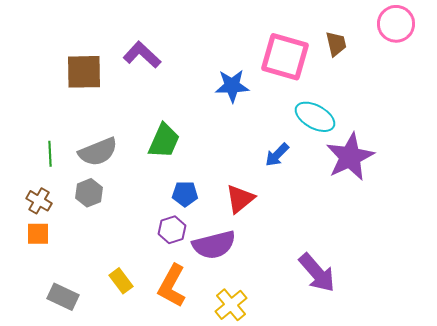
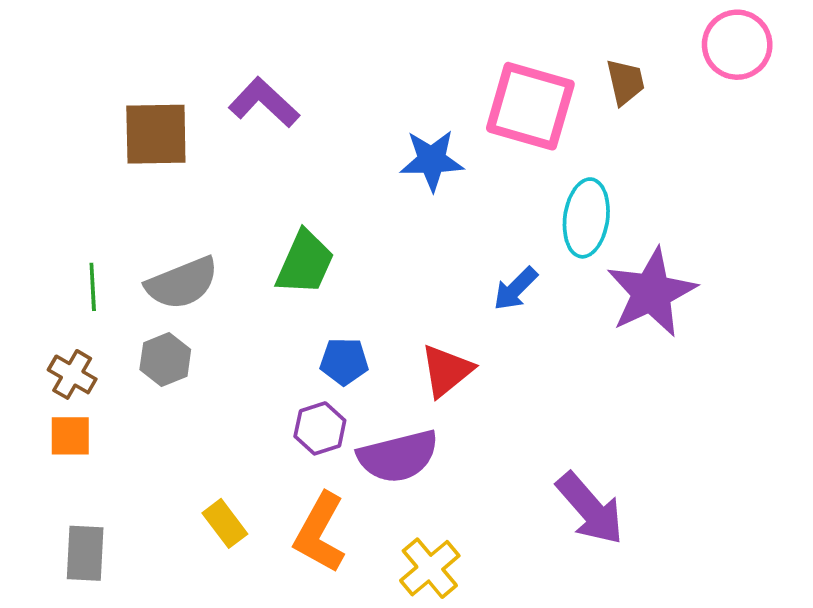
cyan ellipse: (315, 117) -> (586, 218), turned 69
gray rectangle: (63, 297) -> (85, 553), moved, turned 68

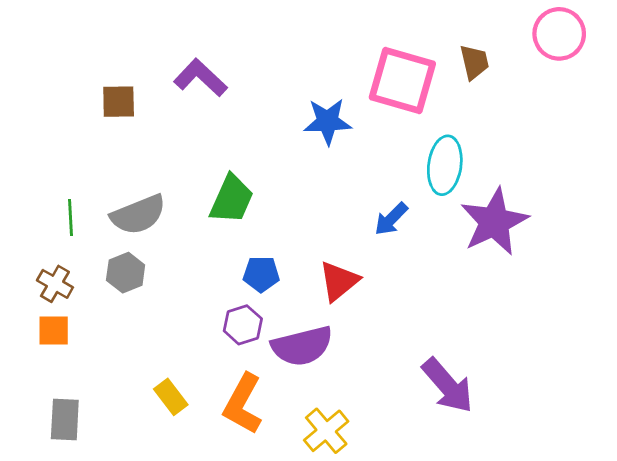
brown square: (156, 134) -> (119, 102), size x0.7

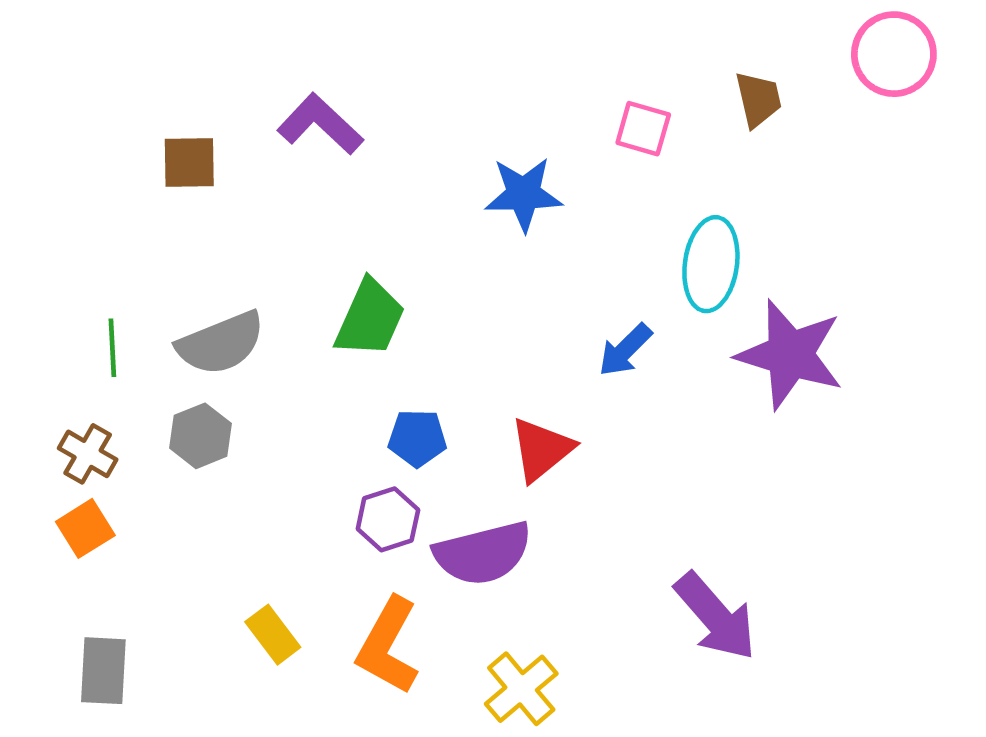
pink square: (402, 81) -> (643, 129), size x0.5
purple star: (494, 222) -> (790, 354), turned -30
orange square: (54, 330) -> (85, 528), turned -32

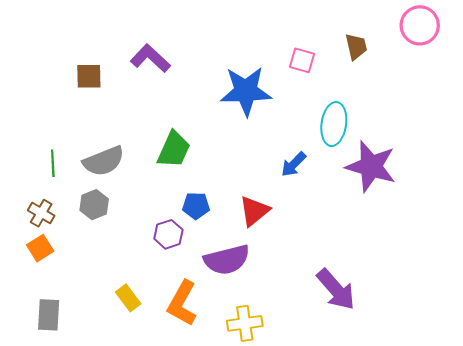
blue star: (523, 194) -> (246, 91), size x1.4
purple hexagon: (388, 519) -> (168, 234), moved
yellow cross: (521, 689) -> (245, 323), turned 32

